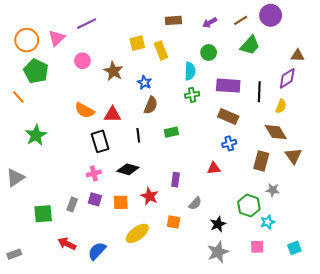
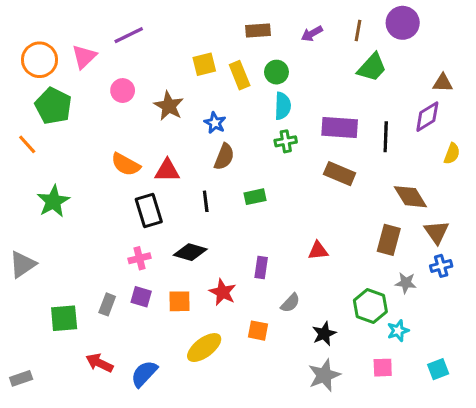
brown line: (241, 20) -> (358, 31), turned -48
green circle: (209, 52) -> (276, 72), moved
yellow semicircle: (281, 106) -> (452, 154), moved
blue cross: (229, 143) -> (441, 266), moved

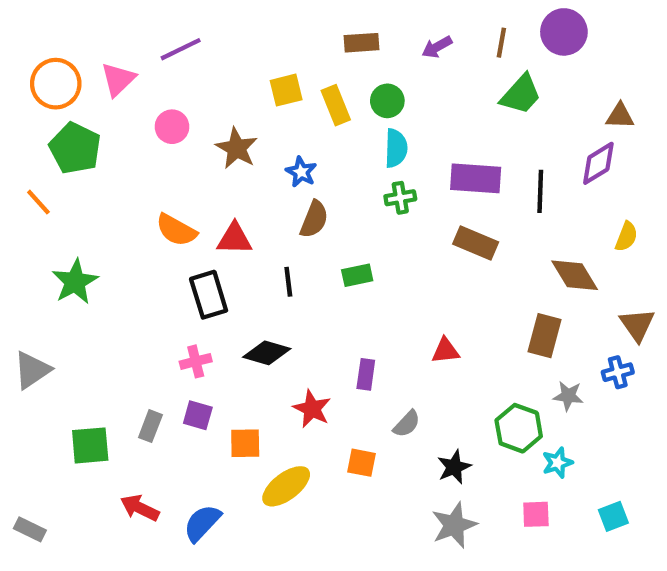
yellow semicircle: (452, 154) -> (626, 237), moved
brown triangle: (437, 232) -> (637, 325), moved
orange square: (180, 301) -> (245, 443), moved
gray rectangle: (21, 378) -> (30, 529), turned 45

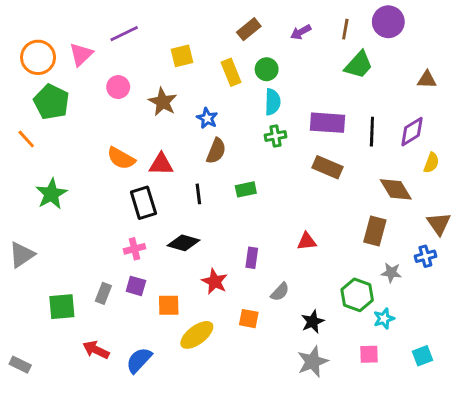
brown rectangle: (361, 43) -> (249, 29), turned -35
yellow square: (286, 90) -> (182, 56), moved
purple diamond: (598, 163) -> (412, 132), moved

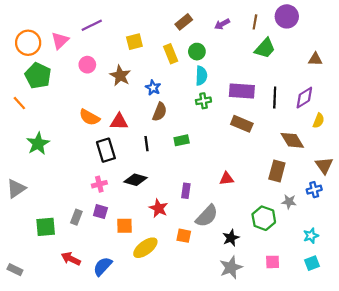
gray semicircle: (280, 292) -> (207, 216), size x1.6
cyan star: (384, 319) -> (311, 236), moved

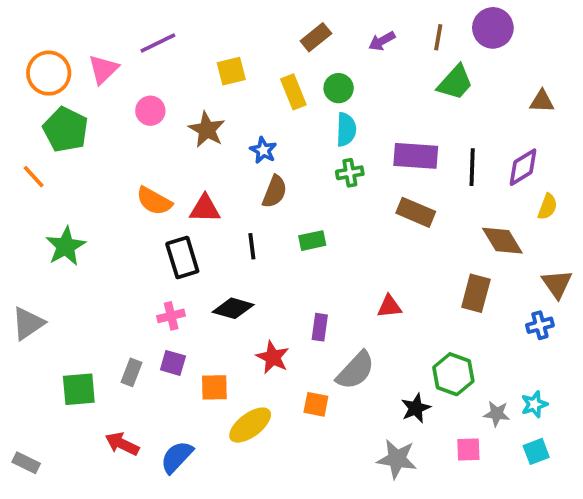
gray star: (289, 202) -> (497, 414), moved
black star: (231, 238) -> (416, 408), moved
gray star: (231, 267) -> (397, 459), turned 30

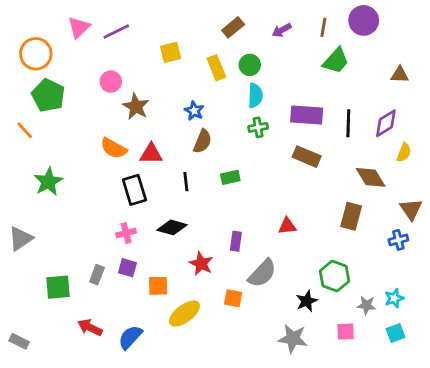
pink triangle: (103, 69) -> (79, 27), moved
brown star: (207, 130) -> (136, 107), moved

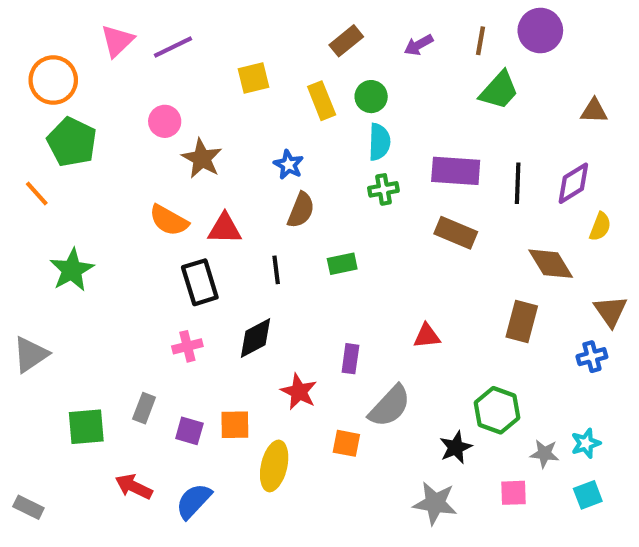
black diamond: (172, 227) -> (256, 338), turned -44
purple square: (127, 268) -> (189, 431), moved
yellow ellipse: (184, 314) -> (274, 466), turned -40

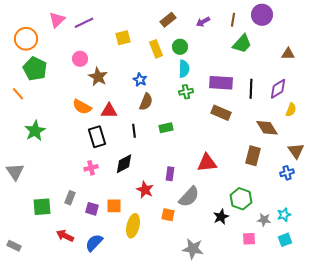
red triangle: (427, 336) -> (207, 163), size x1.5
gray triangle: (31, 355) -> (15, 172), turned -30
gray star: (435, 503) -> (193, 249), moved

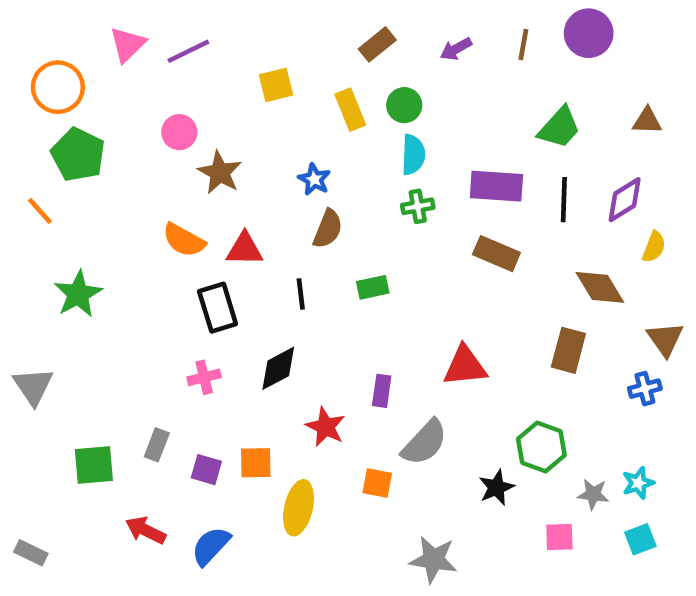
green trapezoid: (242, 44) -> (559, 128), moved

